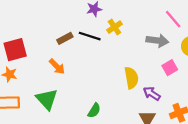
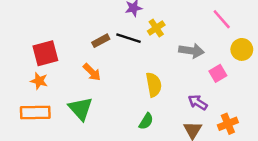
gray arrow: (157, 41) -> (191, 51), moved
yellow semicircle: (131, 78) -> (154, 85), moved
green semicircle: (94, 111) -> (146, 121), moved

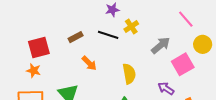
brown rectangle: (101, 41) -> (76, 37), moved
gray arrow: (191, 51) -> (161, 45), turned -48
orange arrow: (92, 72) -> (89, 63), moved
pink square: (218, 73) -> (183, 64), size x1.5

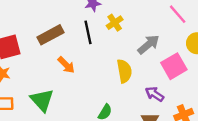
black line: (108, 35) -> (88, 32), turned 60
brown rectangle: (76, 37) -> (51, 35), size x1.5
yellow semicircle: (129, 74) -> (124, 71), moved

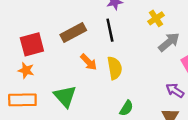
yellow cross: (115, 23) -> (156, 18), moved
yellow semicircle: (124, 71) -> (115, 68), moved

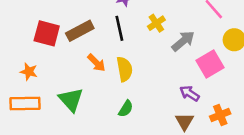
yellow cross: (156, 18) -> (156, 23), moved
red square: (32, 44) -> (47, 33), moved, turned 30
green semicircle: (126, 108) -> (126, 109), moved

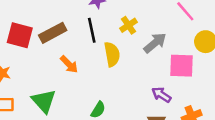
pink square: (210, 64) -> (182, 66), turned 32
yellow semicircle: (124, 69) -> (112, 54), moved

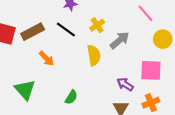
black line: (92, 30) -> (66, 29), turned -42
yellow semicircle: (112, 54) -> (94, 55), moved
pink square: (182, 66) -> (151, 70), moved

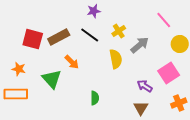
pink square: (151, 70) -> (169, 73), turned -35
green triangle: (25, 90) -> (52, 79), moved
green semicircle: (71, 97) -> (95, 98), turned -32
orange cross: (151, 103) -> (179, 103), moved

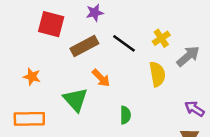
purple star: (94, 11) -> (95, 13), moved
red square: (33, 39) -> (51, 24), moved
orange star: (19, 69) -> (32, 77), moved
green semicircle: (95, 98) -> (125, 115), moved

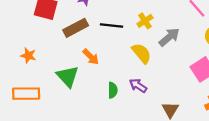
black line: (124, 43) -> (111, 26), turned -30
yellow semicircle: (157, 74) -> (142, 53), turned -30
purple arrow: (195, 109) -> (138, 86), moved

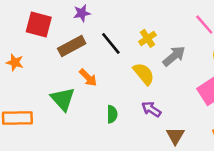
black line: (111, 26) -> (111, 43), turned 45
orange star: (28, 56) -> (15, 62), moved
purple arrow: (138, 86) -> (151, 109), moved

